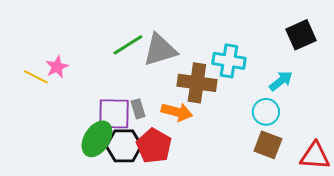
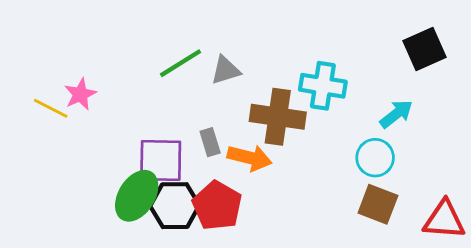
gray triangle: (160, 50) -> (226, 70), size x0.6
gray rectangle: (138, 109) -> (210, 142), moved

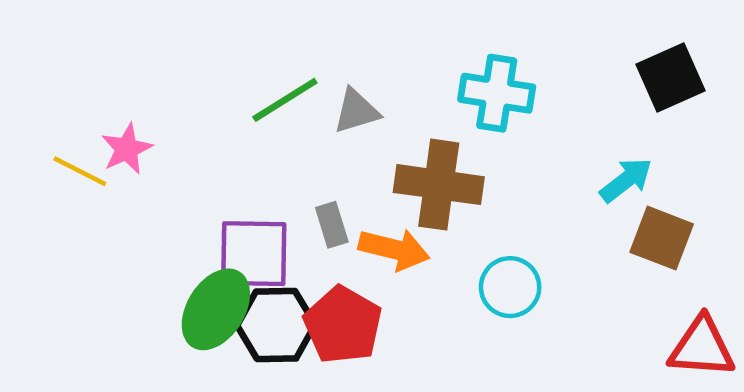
cyan cross: (323, 86) -> (497, 93), moved
cyan circle: (375, 158) -> (510, 287), moved
brown square: (378, 204) -> (662, 238), moved

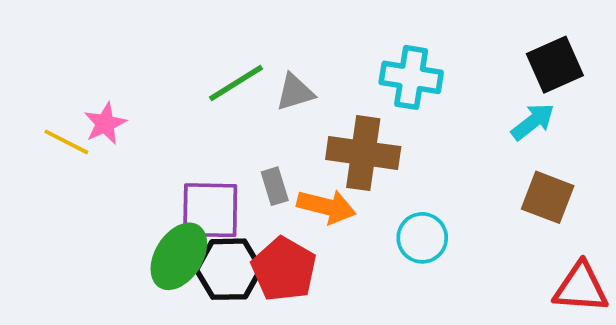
cyan arrow: (626, 180) -> (533, 122), moved

